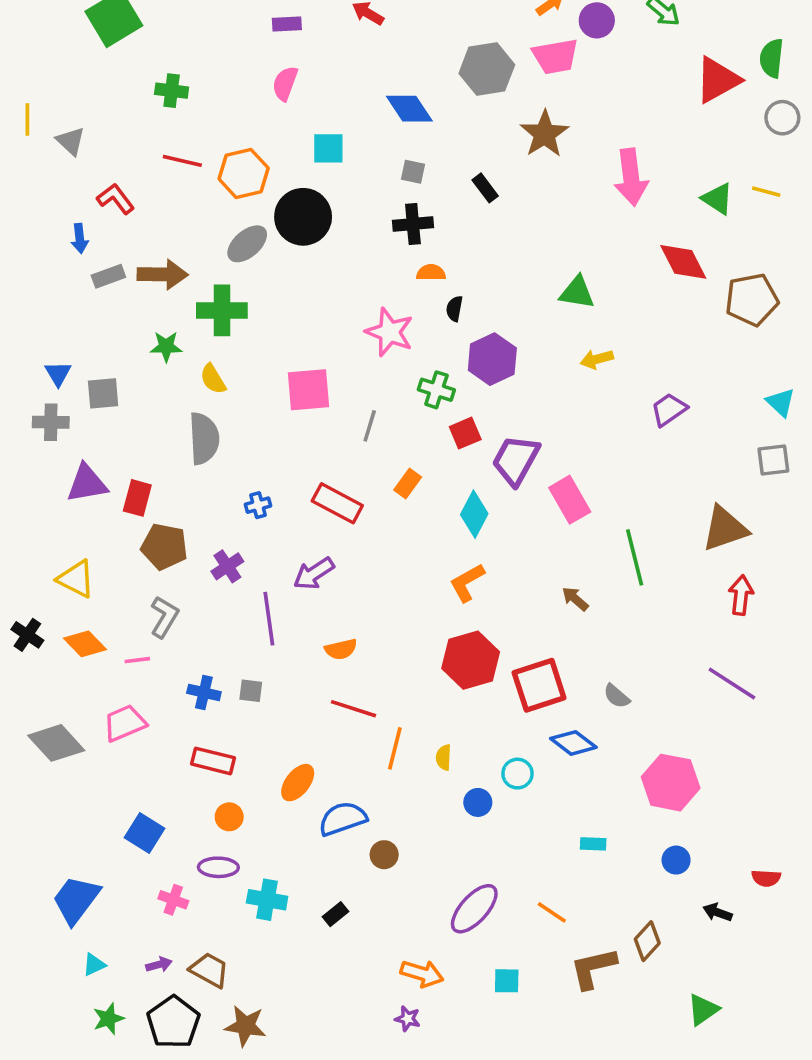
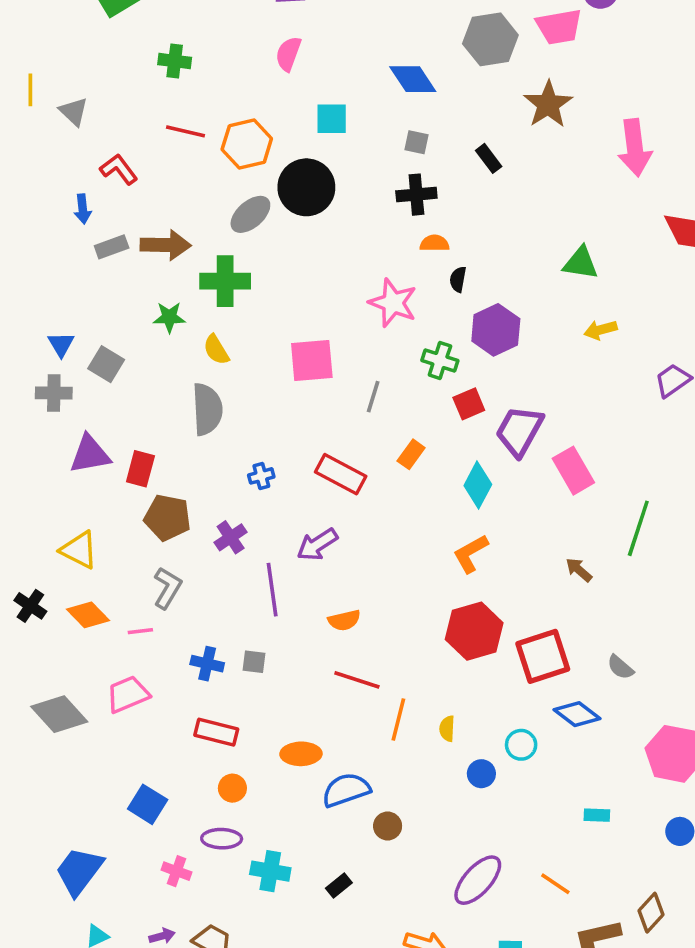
gray square: (103, 393) -> (106, 364), turned 36
green line: (635, 557) -> (638, 528), turned 32
orange ellipse: (298, 783) -> (301, 754), turned 51

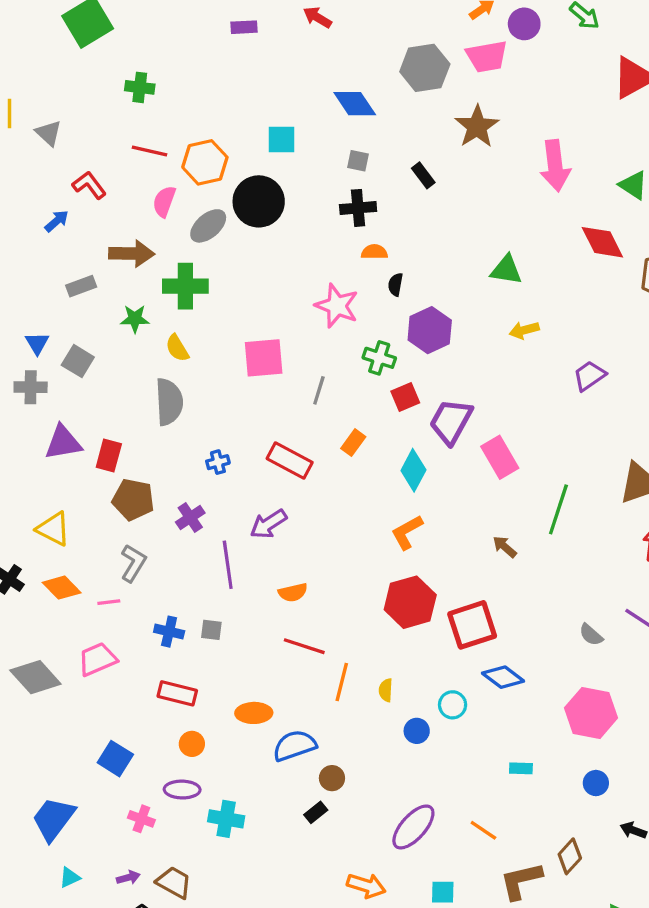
pink semicircle: (288, 54) -> (164, 201), moved
blue arrow: (83, 209) -> (57, 221), turned -125
gray rectangle: (112, 247) -> (81, 286), moved
gray semicircle: (620, 667) -> (591, 635), moved
black rectangle: (339, 886) -> (316, 812), moved

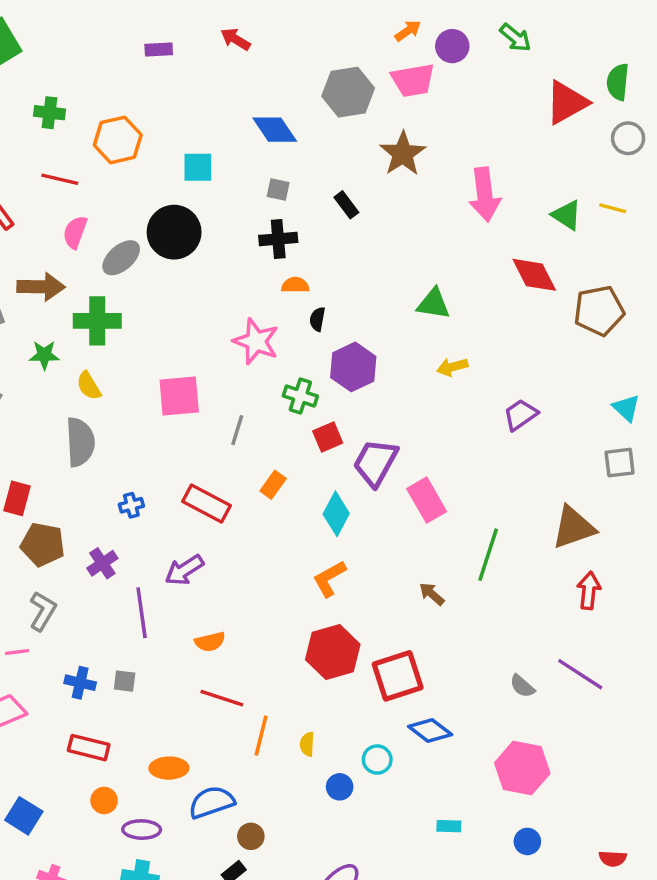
orange hexagon: (205, 162) -> (118, 140), moved
purple ellipse: (182, 790) -> (142, 830), moved

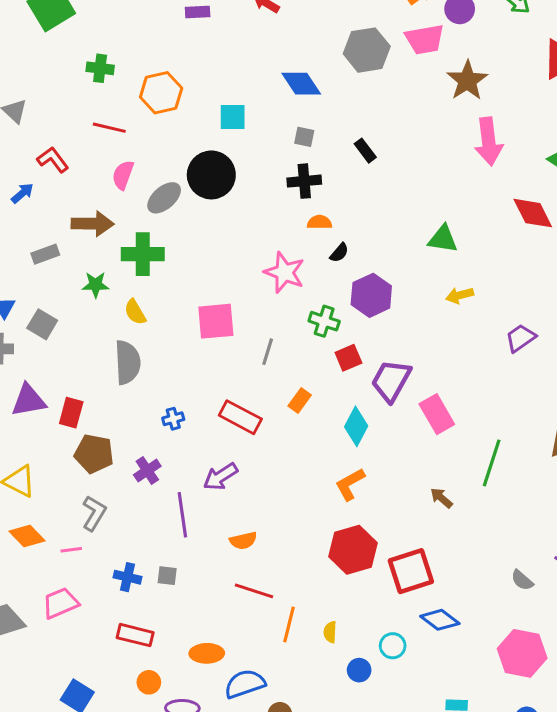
brown star: (403, 154) -> (467, 81), moved
black semicircle: (317, 319) -> (339, 253), turned -150

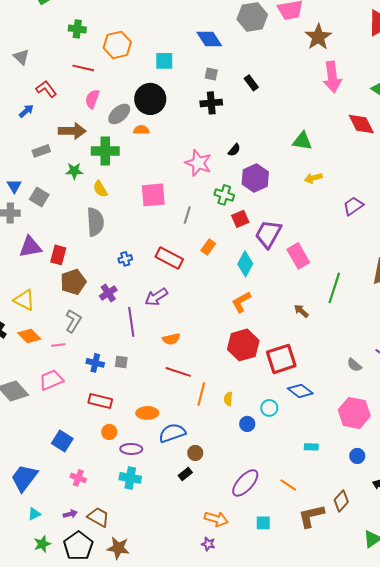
orange semicircle: (319, 222) -> (141, 130), moved
brown pentagon: (94, 454) -> (73, 282), turned -30

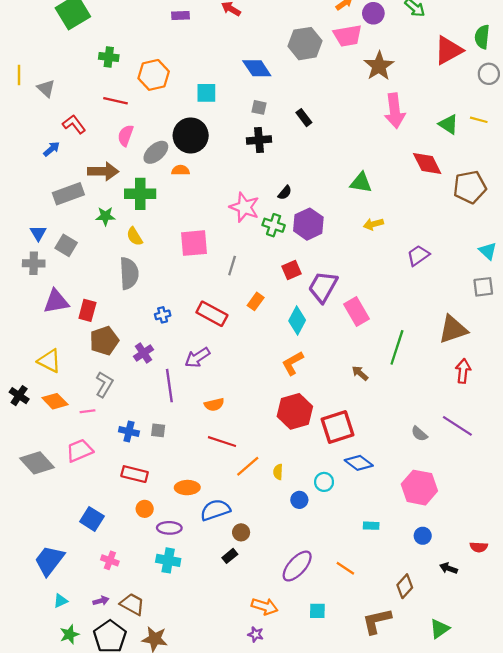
gray rectangle: (41, 151) -> (68, 194), size x1.5
green cross: (224, 195) -> (274, 225), moved
orange line: (201, 394) -> (248, 466), turned 35
brown L-shape: (311, 516) -> (377, 621), moved

